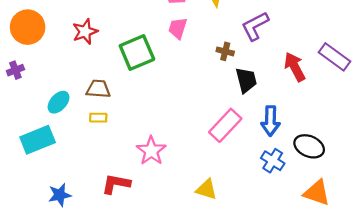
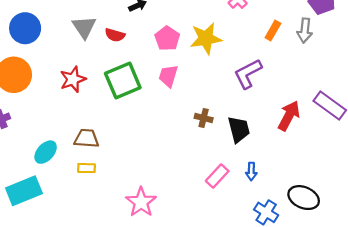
brown cross: (225, 51) -> (204, 118), moved
green square: (137, 52) -> (123, 80), moved
red arrow: (295, 67) -> (289, 116), turned 56
blue arrow: (270, 121) -> (251, 171), moved, size x0.6
pink rectangle: (225, 125) -> (217, 176), size x0.7

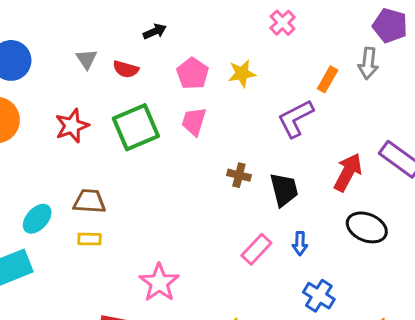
gray triangle: (84, 27) -> (87, 59), size x0.7
orange rectangle: (273, 30) -> (328, 79), moved
yellow star: (206, 38) -> (242, 74), size x0.7
black ellipse: (304, 198) -> (367, 227), moved

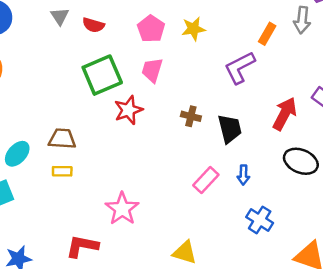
red star: (72, 126) -> (128, 110), moved

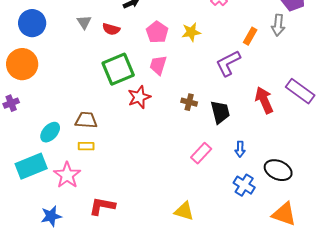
red arrow: (285, 114) -> (264, 100), turned -52
black ellipse: (301, 161) -> (278, 170), moved
blue arrow: (243, 175) -> (240, 149), moved
pink star: (122, 209) -> (67, 175), moved

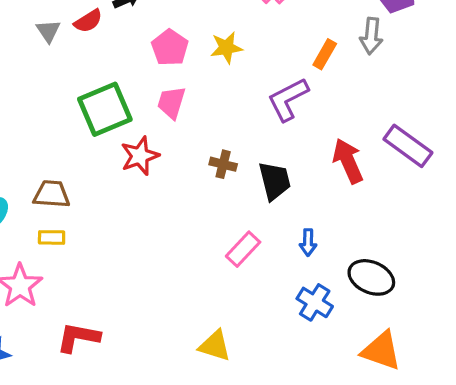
red semicircle: (111, 29) -> (88, 21), moved, turned -48

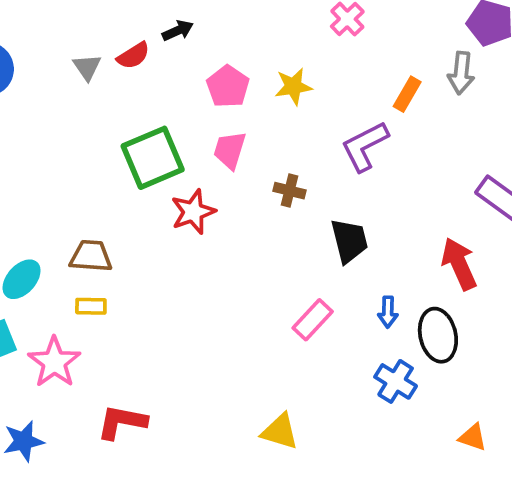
red arrow: (348, 161) -> (459, 264), moved
brown cross: (223, 164) -> (290, 191), moved
black ellipse: (371, 277) -> (438, 335), moved, turned 54
orange triangle: (381, 351) -> (473, 437), size x0.6

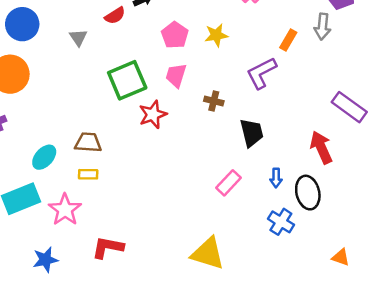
gray triangle: (87, 67) -> (78, 38), moved
yellow triangle: (280, 432) -> (208, 254), size x1.4
orange triangle: (473, 437) -> (341, 257), moved

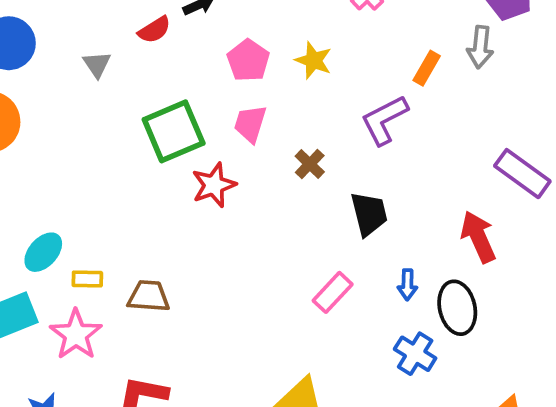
yellow star: (216, 35) -> (313, 60), turned 30
brown cross: (214, 101) -> (310, 164), turned 30
brown trapezoid: (88, 143) -> (149, 296), moved
yellow rectangle: (88, 174) -> (87, 279), moved

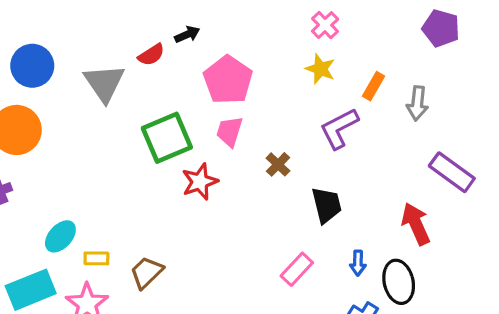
gray arrow: (480, 47) -> (417, 103), moved
pink pentagon: (248, 60) -> (228, 80), size x1.4
yellow star: (313, 60) -> (320, 69), moved
gray triangle: (97, 64) -> (104, 83), size x1.8
brown trapezoid: (149, 296) -> (147, 272), turned -48

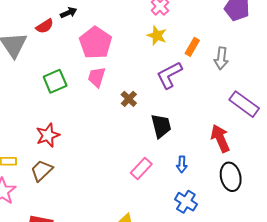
green square: (167, 138) -> (55, 81), size x0.7
red star: (200, 182) -> (48, 135), moved
black ellipse: (399, 282) -> (231, 177), moved

